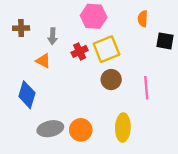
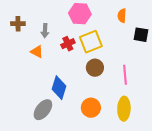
blue diamond: (27, 95) -> (59, 88), moved
yellow ellipse: (123, 128) -> (124, 109), moved
gray ellipse: (50, 129) -> (43, 110), turned -40
orange circle: (81, 130) -> (91, 108), moved

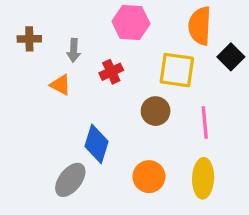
orange semicircle: (122, 16) -> (200, 26), size x1.6
black square: (141, 35) -> (231, 57), turned 35
yellow square: (91, 42) -> (177, 70), moved, turned 30

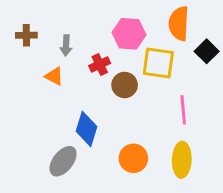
pink hexagon: (131, 23) -> (129, 34), moved
brown circle: (156, 111) -> (125, 85), moved

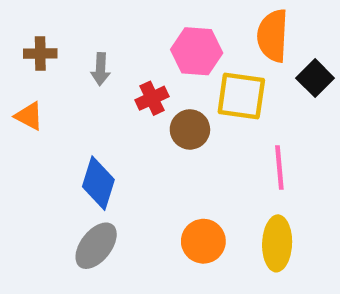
orange triangle: (54, 76) -> (29, 116), moved
blue diamond: (86, 129) -> (98, 183), moved

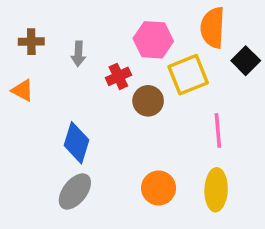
yellow square: (241, 96) -> (188, 75), turned -30

